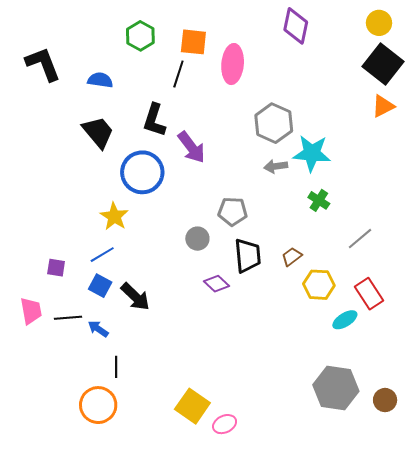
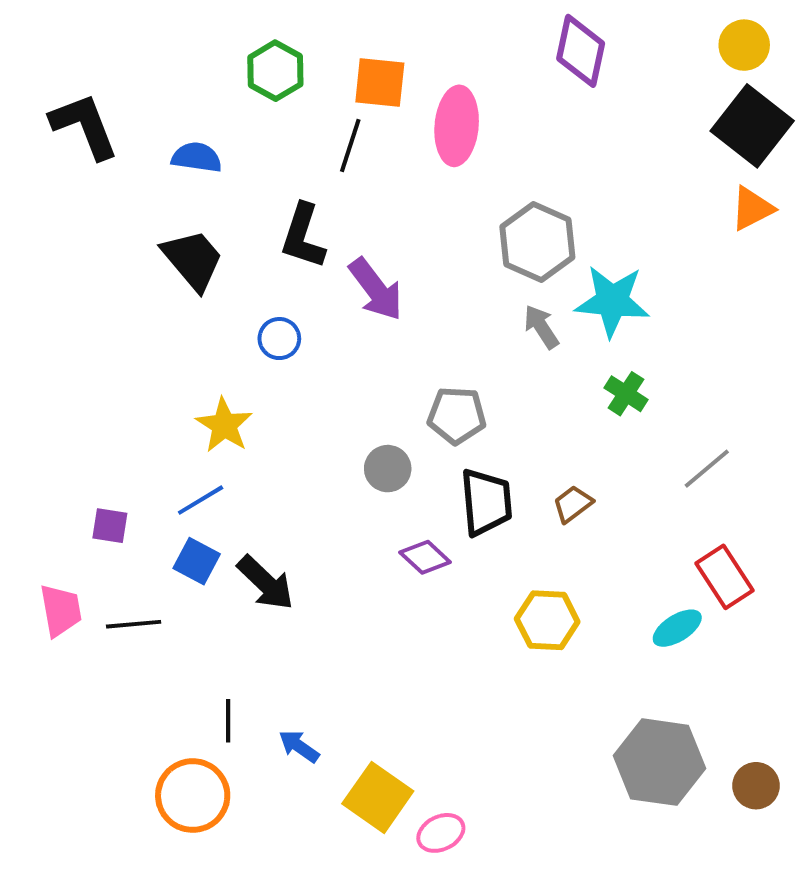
gray arrow: (276, 166) -> (541, 327), turned 65
blue circle: (142, 172) -> (279, 339), size x0.5
yellow hexagon: (319, 285) -> (547, 620), moved
blue arrow: (98, 329) -> (299, 746), moved

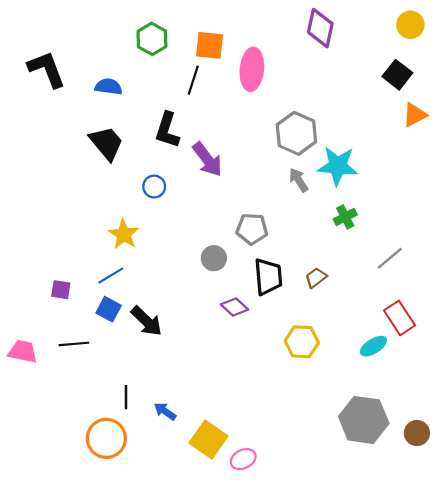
black square: (752, 126) -> (397, 75), moved, size x0.7
green cross: (626, 394) -> (345, 217), turned 30
pink trapezoid: (61, 610) -> (23, 352), moved, turned -68

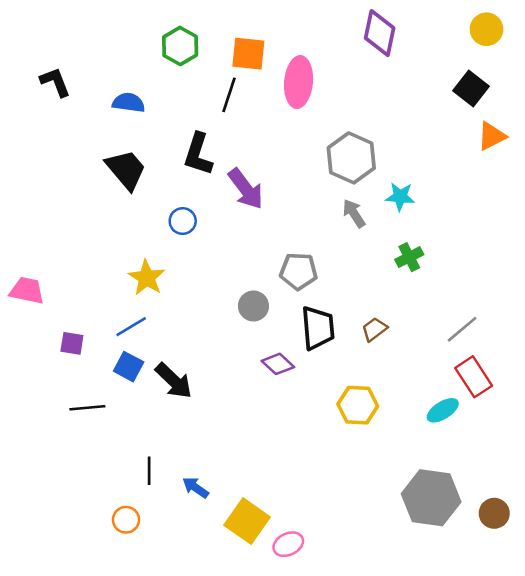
black L-shape: (47, 69) -> (55, 82), size x0.7
cyan star: (338, 166) -> (400, 197), size x0.6
gray line: (390, 258) -> (462, 329), moved
pink trapezoid: (23, 352) -> (27, 291), moved
orange circle: (106, 438) -> (126, 520), size x0.6

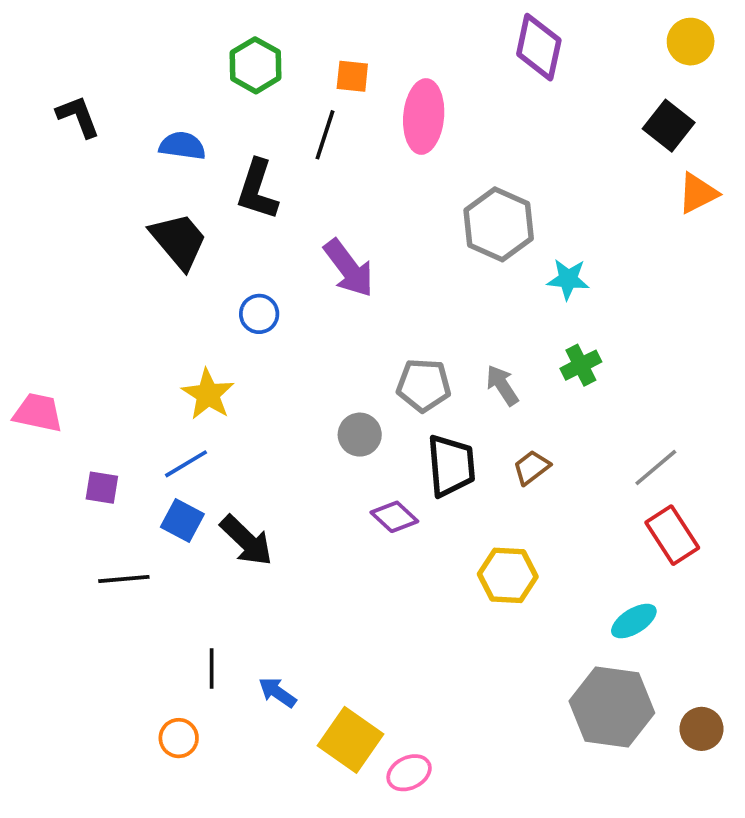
orange square: (248, 54) -> (352, 76), size x0.7
black L-shape: (198, 154) -> (257, 190), moved
gray arrow: (354, 213) -> (502, 385), moved
cyan ellipse: (443, 410) -> (634, 621), moved

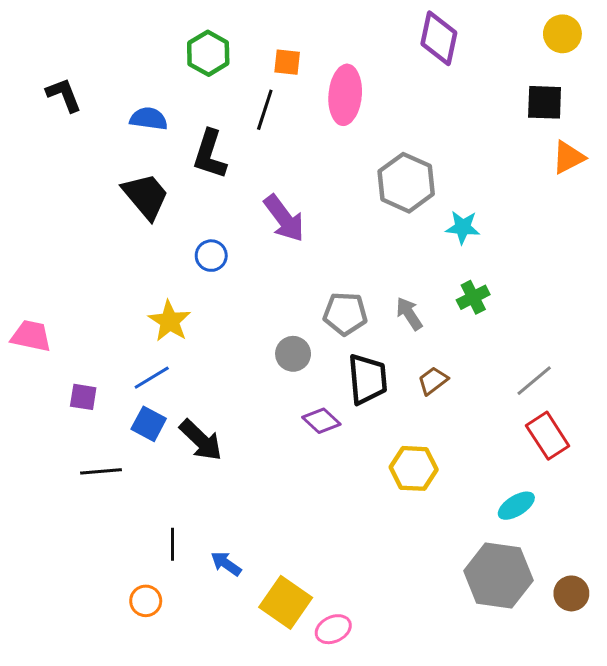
black square: (669, 126) -> (545, 102), turned -36

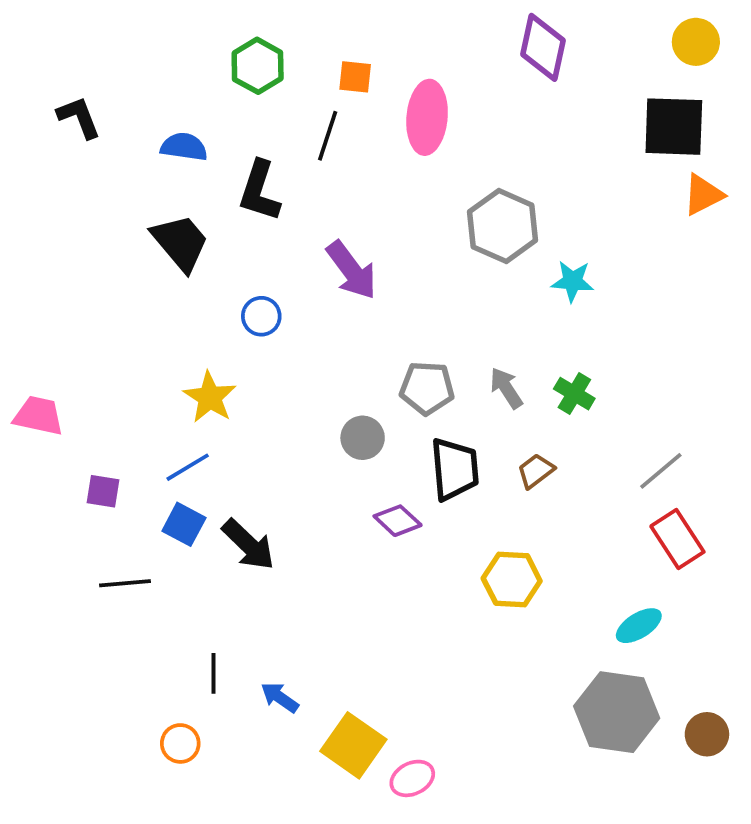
black square: (545, 102) -> (674, 127), size x1.4
green cross: (473, 297) -> (574, 394), moved, turned -32

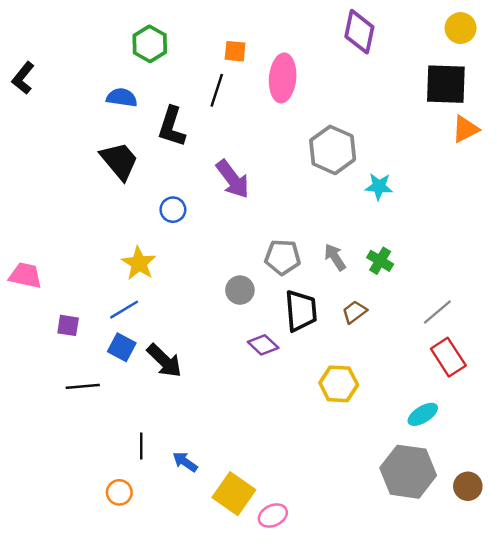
green hexagon: (258, 66) -> (150, 44), moved
black L-shape: (79, 117) -> (23, 78), moved, turned -120

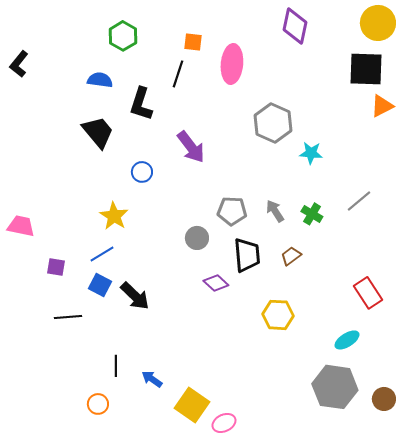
yellow circle: (461, 28) -> (378, 23), size x1.4
gray line: (437, 312) -> (359, 201), moved

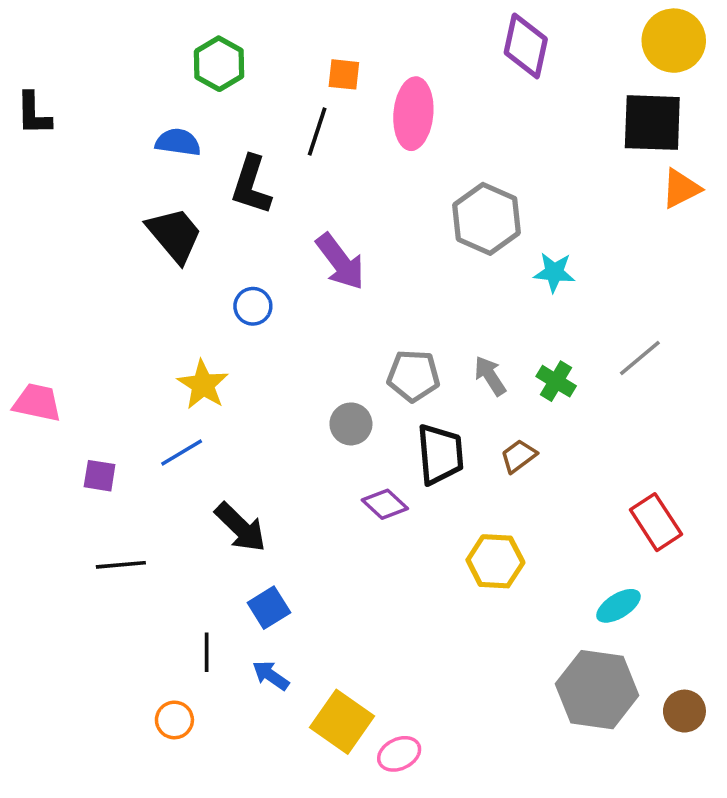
black L-shape: (19, 64) -> (34, 114), turned -40
blue square: (100, 285) -> (269, 608), moved, turned 30

